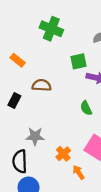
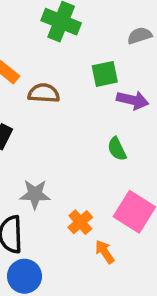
brown semicircle: (42, 85) -> (44, 93), moved

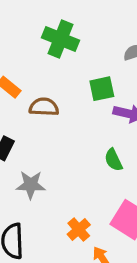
gray star: (35, 194) -> (31, 185), moved

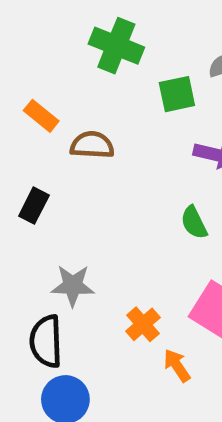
green square: (102, 89) -> (177, 94), moved
gray star: (31, 185) -> (73, 286), moved

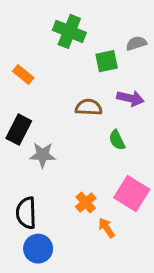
brown semicircle: (92, 145) -> (89, 107), moved
black rectangle: (34, 206) -> (19, 130), size x1.4
gray star: (73, 286) -> (43, 155), moved

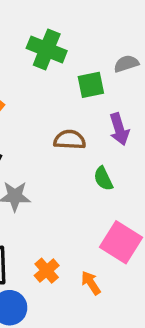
purple arrow: (130, 98) -> (119, 129), turned 60
orange cross: (86, 202) -> (47, 271), moved

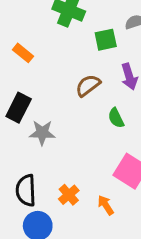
brown semicircle: (70, 140) -> (88, 85), turned -40

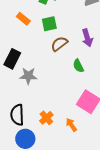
green square: (106, 40) -> (49, 24), moved
orange rectangle: (23, 53) -> (23, 19), moved

